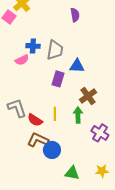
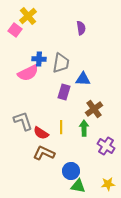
pink semicircle: (22, 60) -> (28, 73), size x1.5
blue circle: (52, 150) -> (71, 171), moved

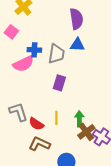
purple semicircle: (81, 28) -> (76, 19), size x1.5
pink square: (15, 30) -> (11, 32), moved
blue triangle: (83, 79) -> (77, 45), moved
brown cross: (94, 109) -> (86, 132), moved

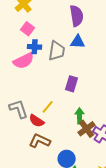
pink square: (11, 32) -> (28, 29), moved
purple rectangle: (59, 83) -> (72, 84), moved
yellow line: (56, 118) -> (48, 107), moved, turned 40

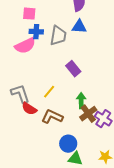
pink square: (28, 29) -> (29, 14), turned -32
purple rectangle: (72, 84) -> (73, 69), turned -56
red semicircle: (37, 121) -> (29, 109), moved
brown L-shape: (40, 141) -> (52, 117), moved

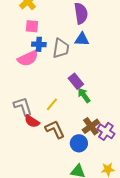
green arrow: (81, 101) -> (84, 95), moved, turned -35
brown L-shape: (52, 117) -> (55, 129), turned 40
blue circle: (68, 144) -> (79, 143), moved

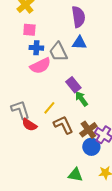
gray trapezoid: (61, 48) -> (58, 52), turned 145
pink semicircle: (28, 58) -> (40, 66), moved
brown L-shape: (55, 129) -> (63, 125), moved
blue circle: (79, 143) -> (91, 147), moved

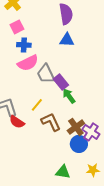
pink square: (29, 30) -> (17, 27), turned -32
gray trapezoid: (58, 52) -> (46, 74), moved

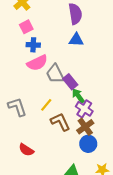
red semicircle: (17, 122) -> (26, 150), moved
purple cross: (91, 132) -> (84, 109), moved

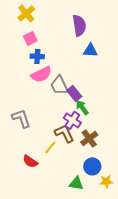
blue triangle: (76, 40) -> (90, 50), moved
yellow line: (46, 105) -> (50, 147), moved
purple cross: (84, 109) -> (72, 120), moved
blue circle: (88, 144) -> (92, 166), moved

